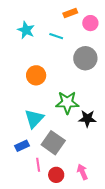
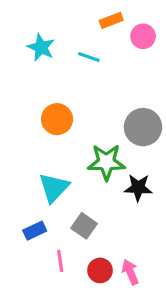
gray circle: (85, 58) -> (143, 127), moved
gray square: (53, 143) -> (84, 226), size x0.7
red circle: (56, 175) -> (100, 270), moved

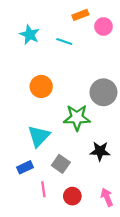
black star: (138, 188) -> (100, 151), moved
pink arrow: (130, 272) -> (107, 197), moved

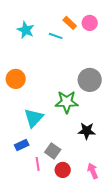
orange rectangle: (80, 15) -> (70, 23), moved, turned 64
orange circle: (41, 86) -> (16, 79), moved
gray square: (61, 164) -> (53, 151), moved

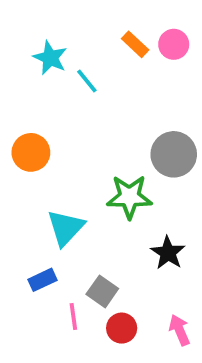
cyan line: (56, 36) -> (87, 81), moved, turned 32
black star: (87, 131) -> (168, 253), turned 30

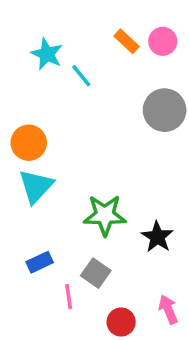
gray circle: (174, 154) -> (165, 110), moved
green star: (129, 197) -> (105, 215), moved
cyan triangle: (66, 228) -> (36, 186), moved
red circle: (122, 328) -> (121, 322), moved

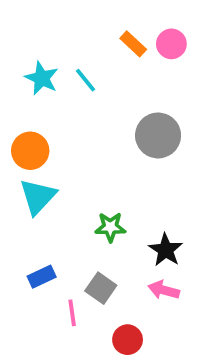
cyan star: (47, 54) -> (42, 78), moved
gray circle: (165, 110) -> (158, 135), moved
green star: (105, 215) -> (110, 227), size x0.7
pink arrow: (168, 309) -> (164, 290), moved, turned -52

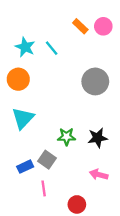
orange circle: (30, 151) -> (18, 79), moved
black star: (166, 250) -> (98, 138), moved, turned 30
gray square: (101, 288) -> (47, 160), moved

